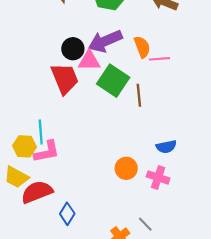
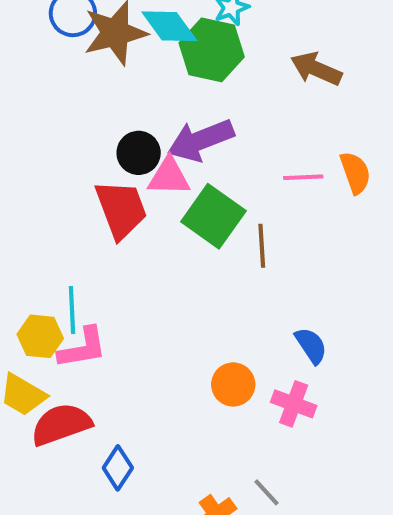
orange semicircle: (142, 47) -> (355, 173), moved
blue semicircle: (166, 147) -> (311, 346), turned -114

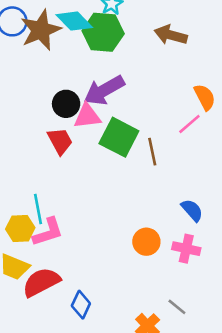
pink line: (303, 177) -> (189, 124), moved, turned -30
red trapezoid: (121, 209) -> (60, 141), size x0.7

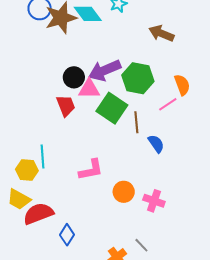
green hexagon: (103, 32) -> (138, 78), moved
blue semicircle: (192, 210) -> (156, 144), moved
pink L-shape: (48, 232) -> (91, 170), moved

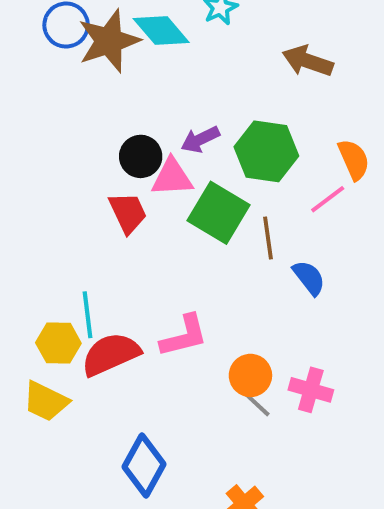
purple arrow: (105, 70) -> (200, 139), size x0.6
red semicircle: (38, 214) -> (111, 354), moved
blue diamond: (67, 235) -> (144, 466), size x1.4
gray line: (141, 245) -> (257, 404), moved

